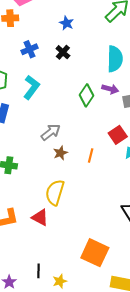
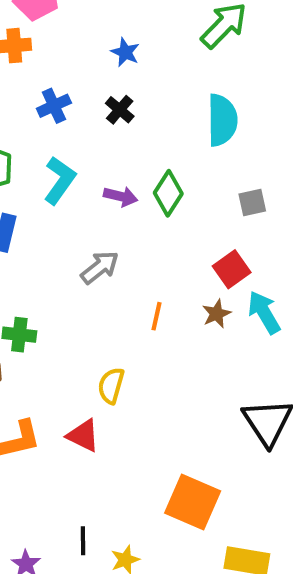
purple arrow: (110, 89) -> (121, 196), moved
brown star: (60, 153) -> (217, 314), moved
orange line: (91, 156) -> (157, 316), moved
yellow semicircle: (55, 192) -> (111, 386), size x0.7

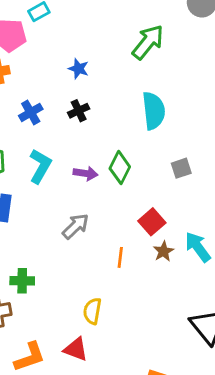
black cross: (120, 110) -> (79, 111), turned 30
red square: (232, 269) -> (152, 222), moved

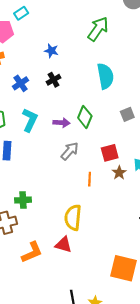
red square: (152, 222) -> (110, 153), turned 30
gray arrow: (76, 226) -> (70, 151), moved
yellow semicircle: (92, 311) -> (73, 217), size x1.4

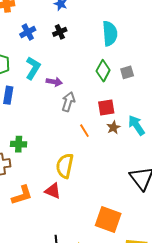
green diamond: (85, 117) -> (103, 71), moved
purple arrow: (61, 123) -> (54, 82), moved
gray arrow: (70, 151) -> (68, 102), turned -30
orange line: (90, 179) -> (84, 131), turned -40

